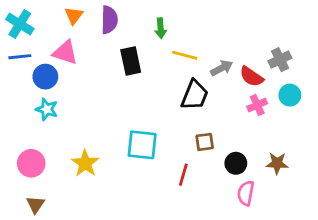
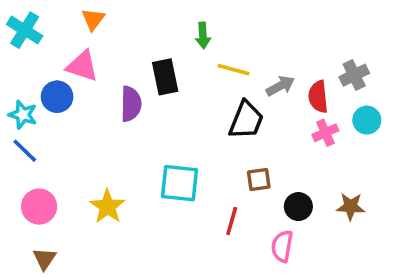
purple semicircle: (109, 20) -> (131, 104), moved
blue line: (20, 57) -> (25, 151), moved, turned 50
red semicircle: (251, 77) -> (318, 97), turned 50
cyan star: (47, 109) -> (23, 115), moved
pink semicircle: (246, 193) -> (282, 246), moved

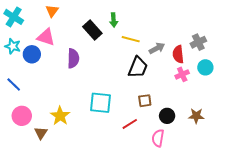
black rectangle: (165, 77) -> (92, 30), moved, turned -30
cyan star: (23, 115) -> (13, 46), moved
red line: (232, 221) -> (130, 124), turned 42
brown triangle: (44, 259) -> (41, 133), moved

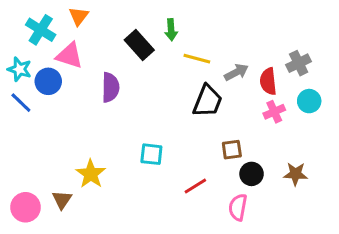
cyan cross: (14, 17) -> (41, 30), moved
blue line: (14, 85) -> (21, 103), moved
brown square: (145, 101) -> (232, 150), moved
cyan square: (100, 103) -> (151, 154), size x0.7
pink circle: (22, 116) -> (26, 207), moved

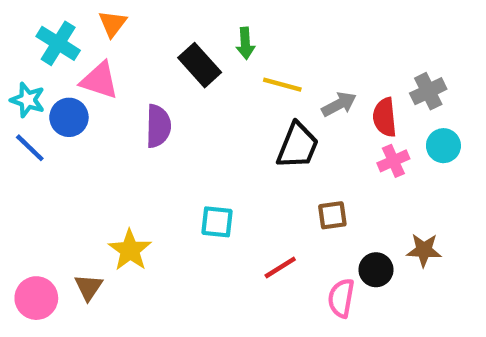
black circle: (252, 174) -> (376, 270), moved

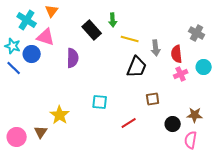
gray cross: (428, 91) -> (197, 33), moved, turned -35
gray arrow: (339, 104) -> (156, 48), turned 112
pink semicircle: (341, 298) -> (191, 140), moved

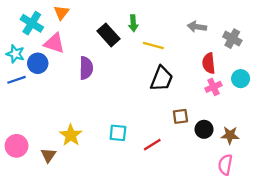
gray arrow: (156, 48) -> (197, 27), moved, turned 105
blue line: (14, 68) -> (17, 80), turned -63
cyan square: (100, 102) -> (118, 133), moved
black circle: (173, 124) -> (204, 129), moved
pink circle: (17, 137) -> (17, 146), moved

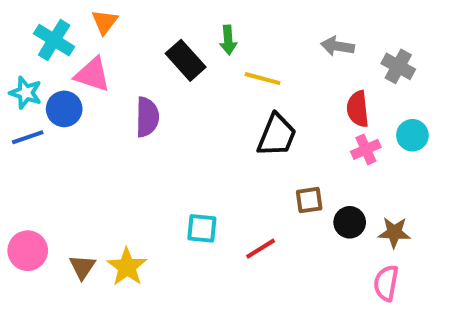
yellow star: (71, 135) -> (127, 267), moved

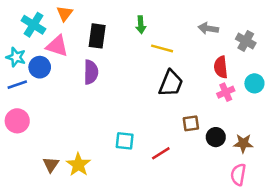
black rectangle: (186, 60) -> (97, 36), moved, turned 50
pink circle: (28, 251) -> (17, 121), moved

